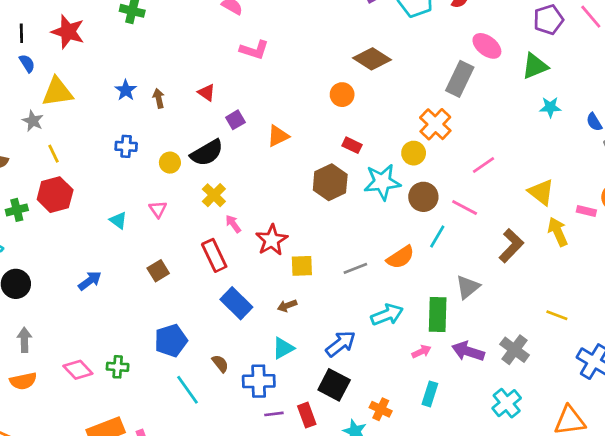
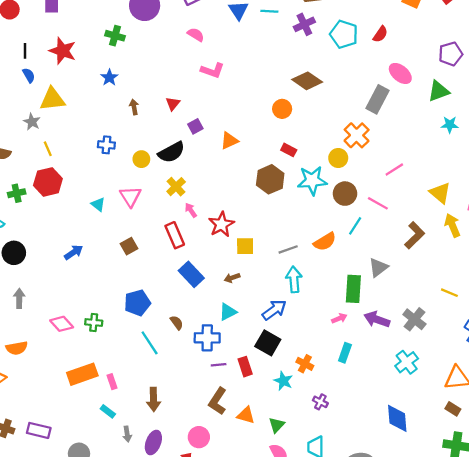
blue star: (126, 90) -> (109, 78), moved
red triangle: (207, 93) -> (173, 104), turned 32
pink triangle: (158, 209) -> (130, 196), size x1.5
cyan arrow: (387, 315) -> (294, 279), moved, turned -75
orange semicircle: (23, 381) -> (17, 348), moved

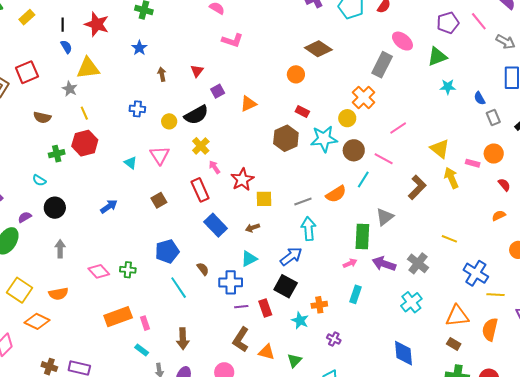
orange cross: (305, 364) -> (319, 305), turned -35

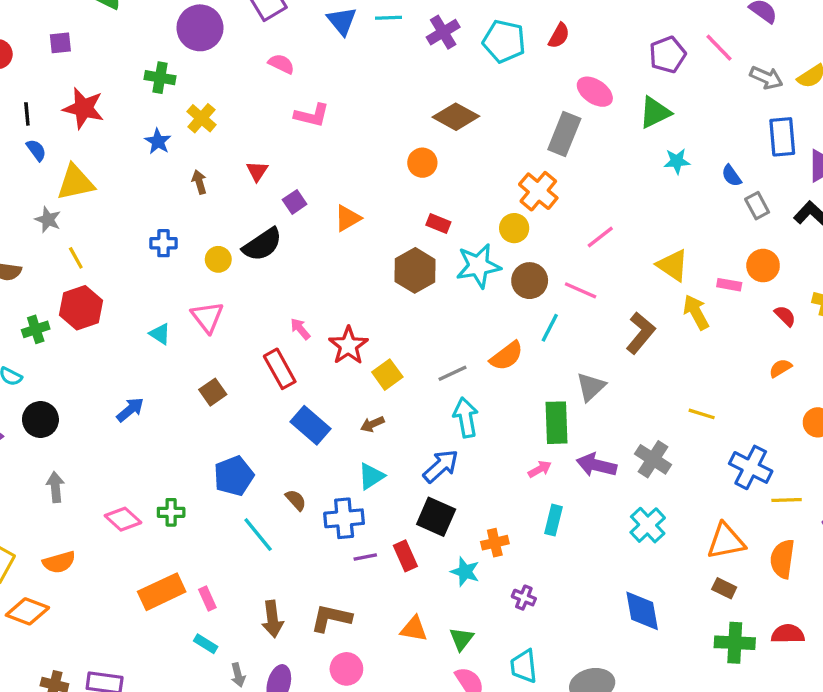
yellow cross: (201, 146) -> (201, 118), moved
yellow square: (264, 199) -> (387, 375), turned -30
brown L-shape: (241, 340) -> (331, 618), moved, turned 75

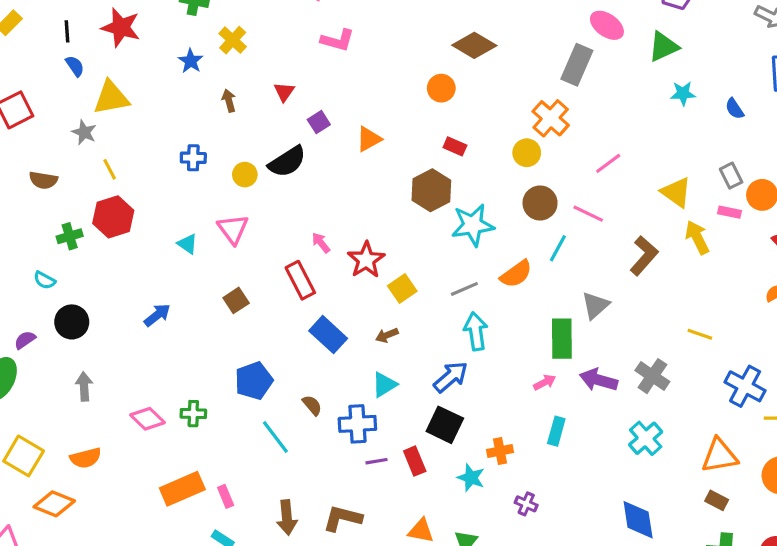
gray rectangle: (757, 206) -> (731, 176), moved
cyan star: (478, 266) -> (473, 225), moved

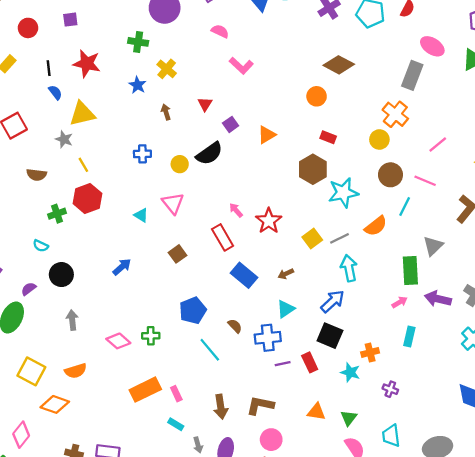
pink L-shape: (337, 40) -> (241, 66), turned 30
yellow square: (402, 288) -> (312, 239), moved

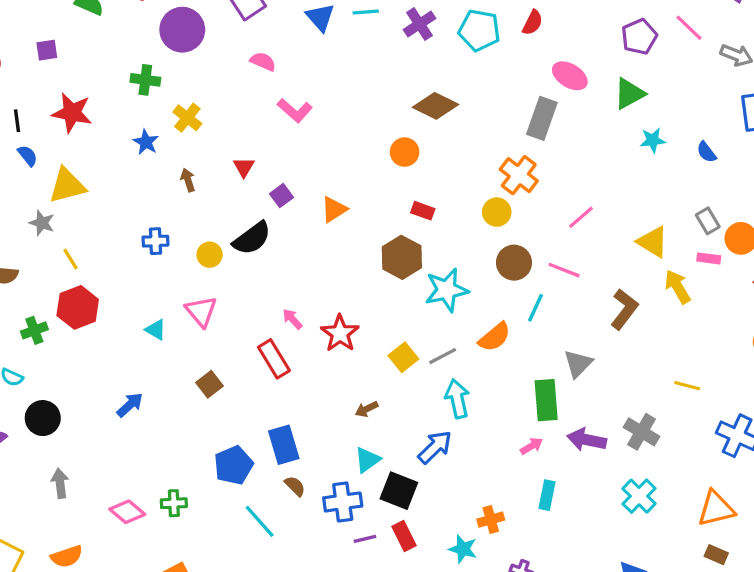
blue rectangle: (244, 275) -> (284, 445), moved, turned 35
black square: (330, 336) -> (399, 491), moved

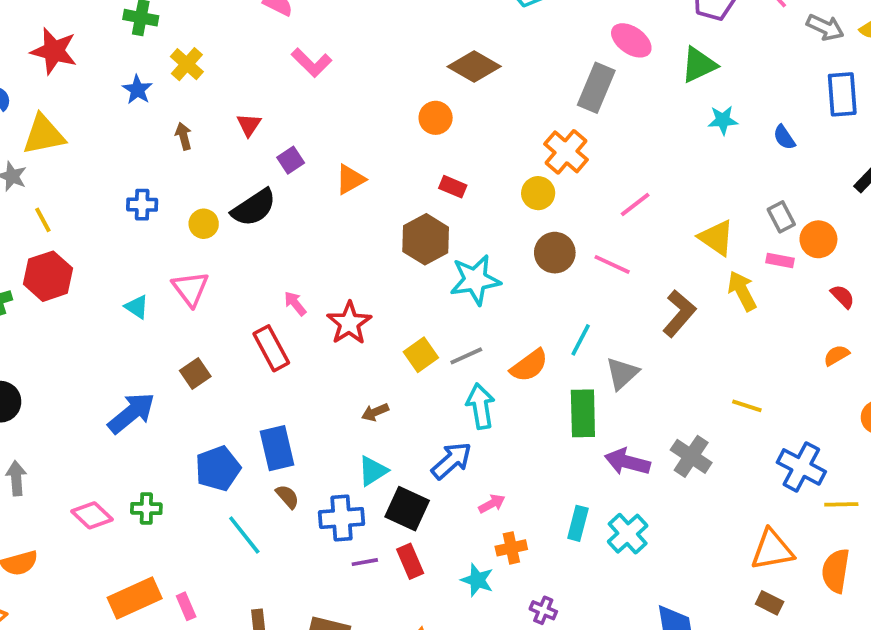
cyan line: (536, 308) -> (581, 340), moved
orange semicircle: (495, 337) -> (529, 366), moved
blue arrow: (130, 405) -> (131, 413), moved, size x1.5
pink arrow: (532, 446) -> (492, 504), moved
cyan cross: (639, 496) -> (628, 534), moved

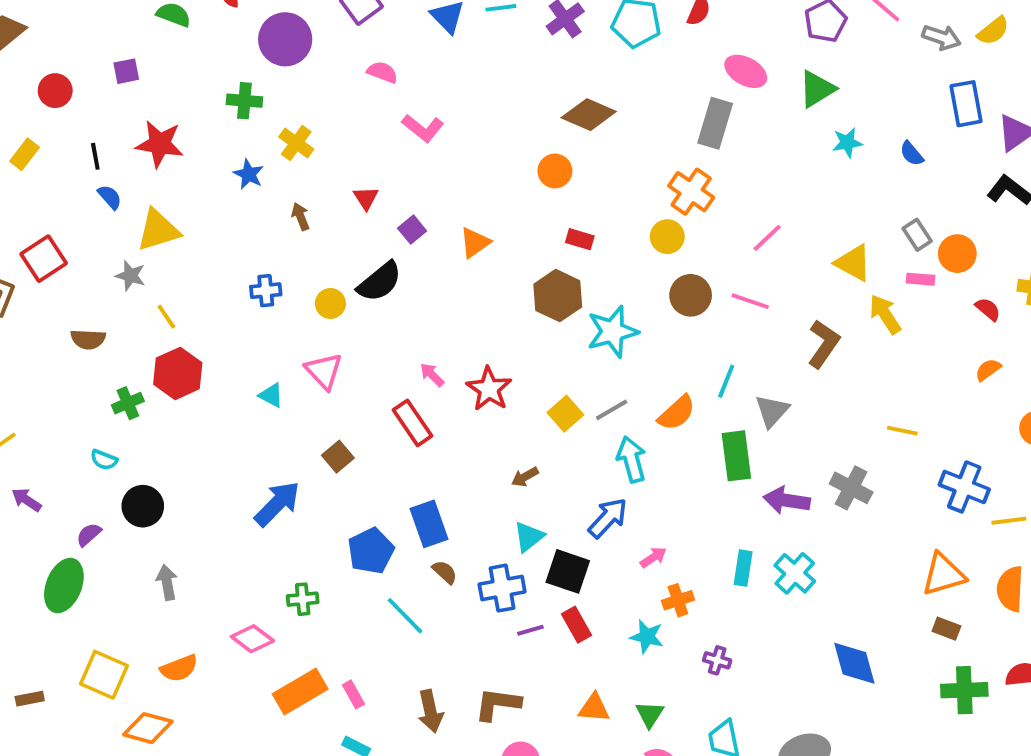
pink diamond: (92, 515) -> (252, 639), moved

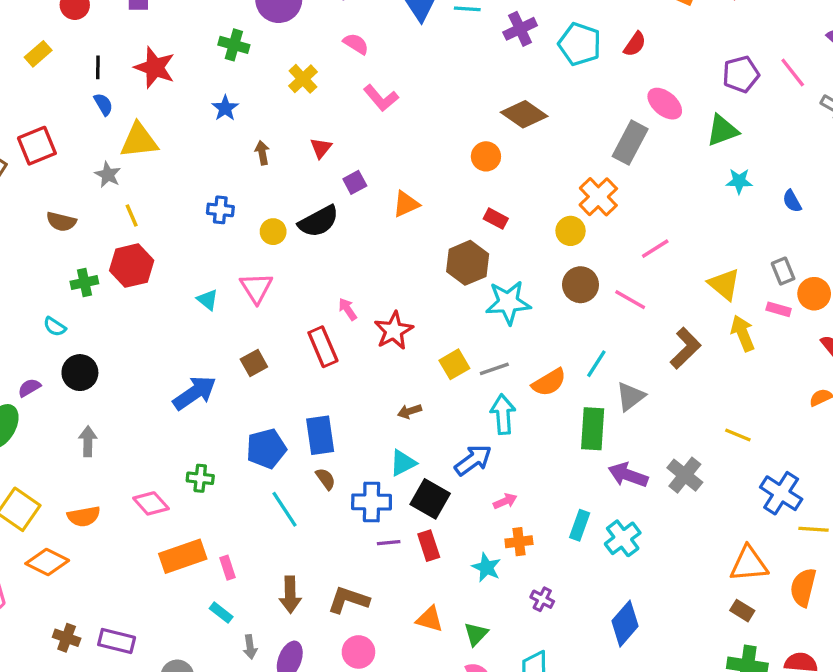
yellow cross: (296, 143) -> (303, 79), moved
blue diamond: (854, 663) -> (625, 624), moved, turned 45

